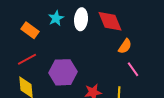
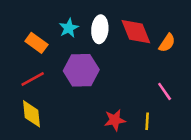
orange semicircle: (125, 46) -> (167, 43), moved
purple hexagon: (63, 72) -> (81, 70), moved

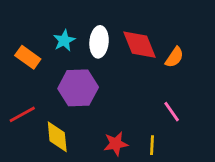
red line: (33, 79) -> (22, 114), moved
yellow diamond: (31, 114) -> (57, 137), moved

